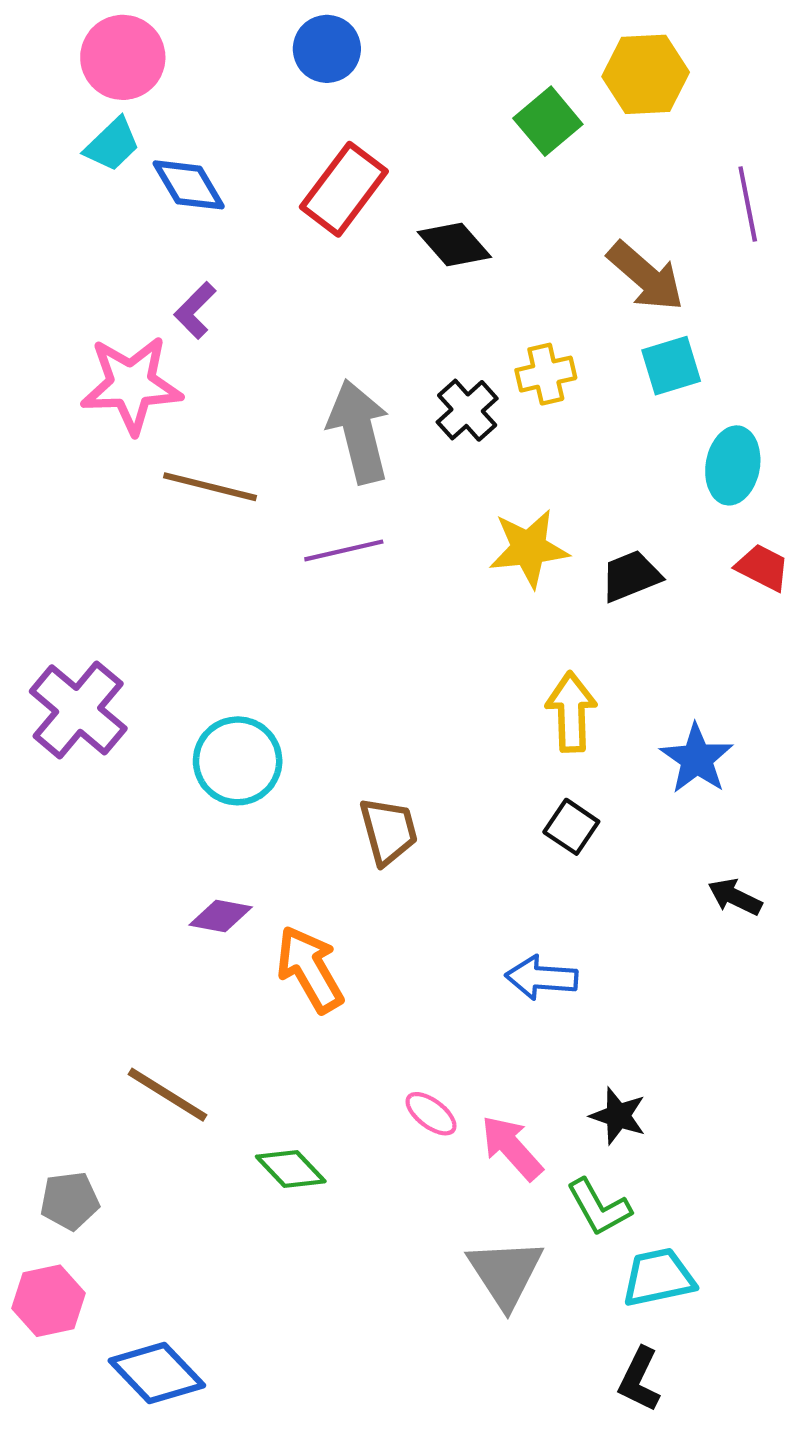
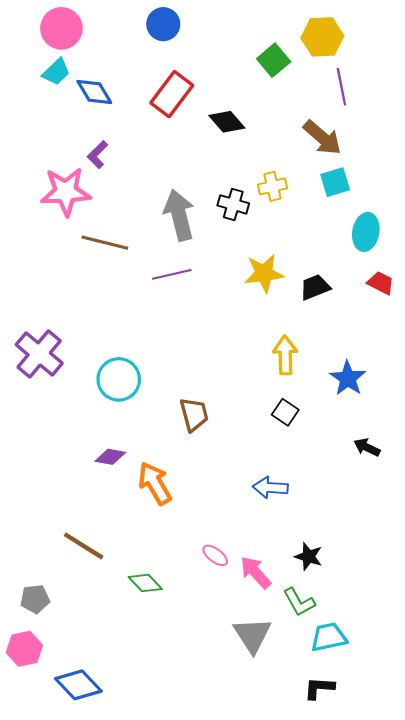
purple line: (748, 204) -> (341, 87), moved
black cross: (467, 410) -> (233, 204), turned -32
black L-shape: (639, 1379) -> (319, 688), turned 68

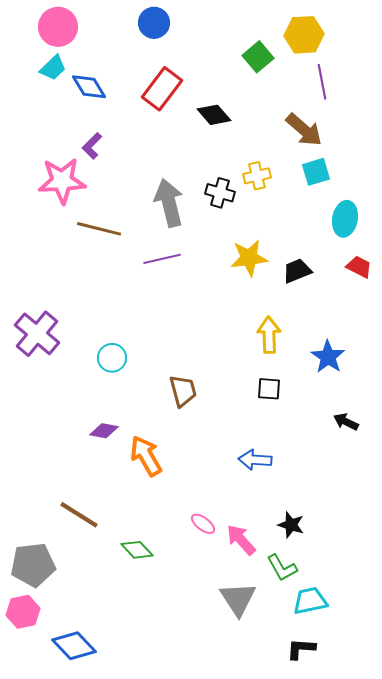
cyan circle: (119, 379) -> (112, 358), size x0.7
black square: (285, 412) -> (269, 389), turned -30
gray pentagon: (35, 599) -> (33, 565), size x1.6

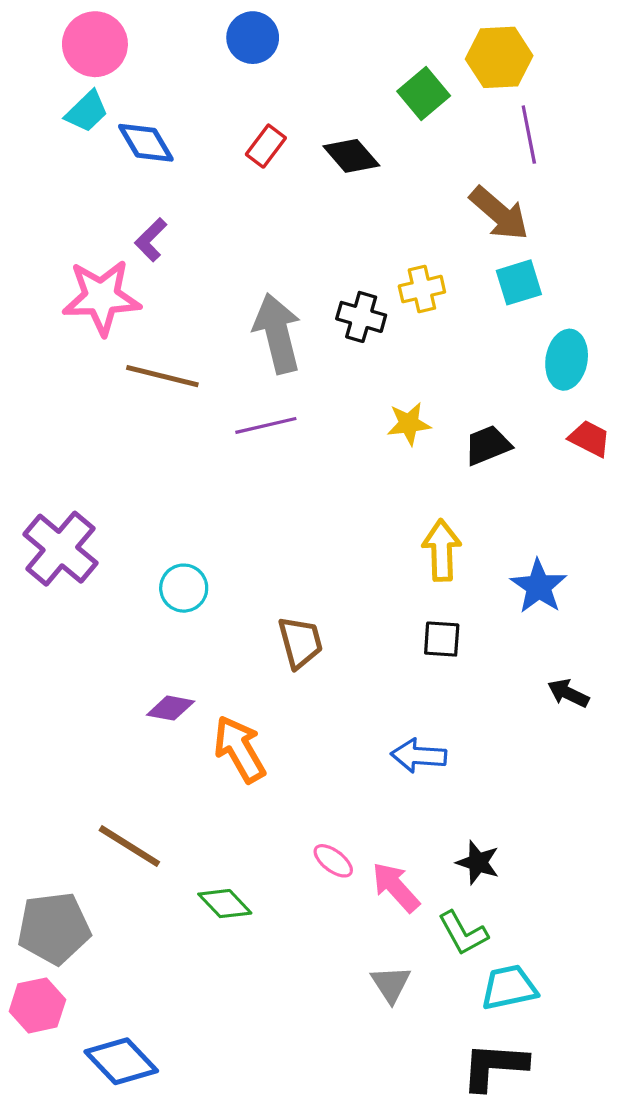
red rectangle: (162, 89) -> (266, 146), size x0.6
black diamond: (214, 115) -> (351, 156), moved
yellow star: (249, 258) -> (409, 424), size x0.7
gray triangle: (238, 599) -> (391, 984), size x0.7
black L-shape: (301, 649) -> (494, 1066), size x1.4

